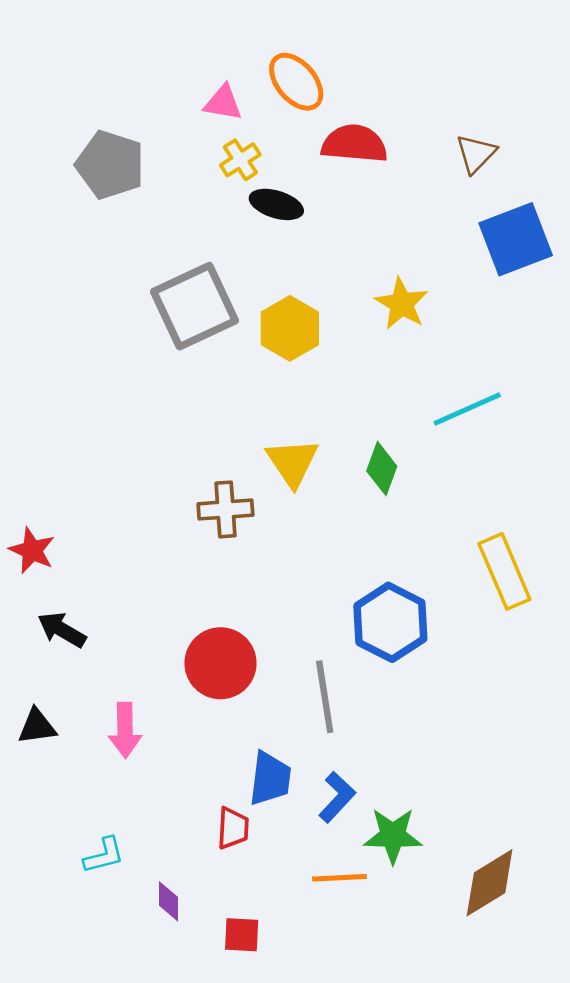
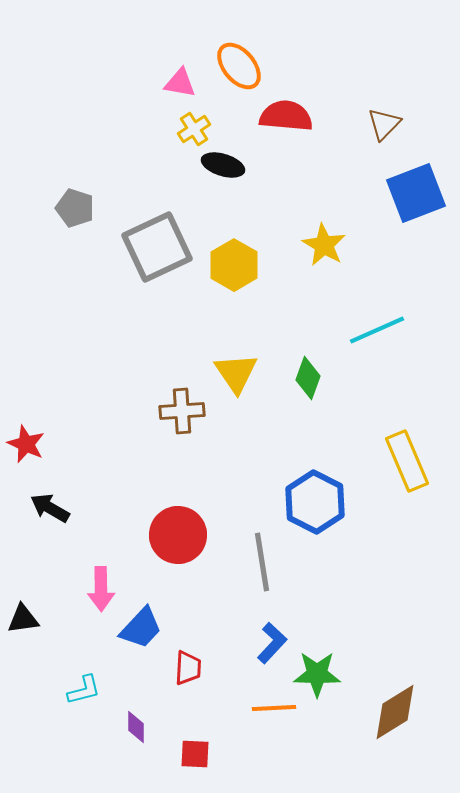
gray pentagon: (110, 165) -> (75, 208), moved, size x0.7
black triangle: (37, 726) -> (23, 619), moved
blue trapezoid: (270, 779) -> (141, 628), moved, turned 36

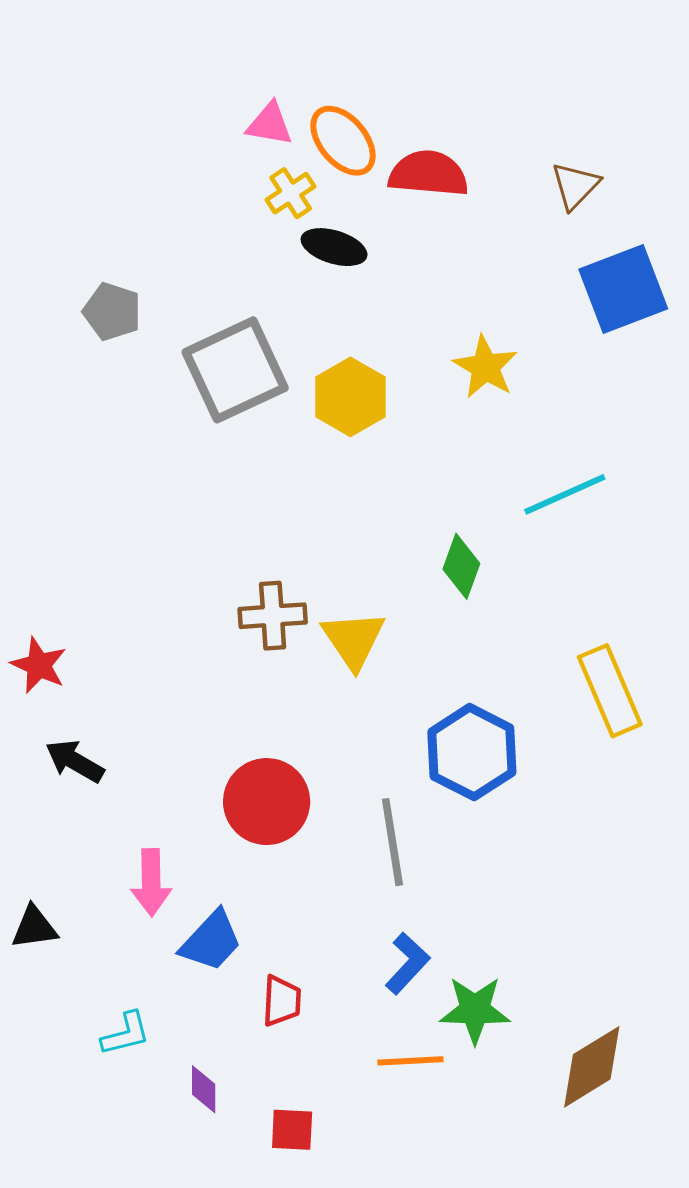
orange ellipse: (239, 66) -> (343, 141), moved
yellow triangle: (236, 373) -> (353, 640), moved

